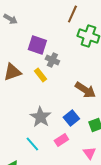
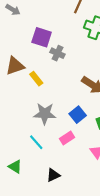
yellow rectangle: (40, 75) -> (36, 79), moved
gray star: (40, 117) -> (45, 114), turned -30

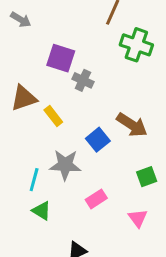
blue square: (78, 115) -> (98, 140), moved
cyan line: (36, 142) -> (34, 180), moved, turned 56
green triangle: (15, 167) -> (41, 211), moved

